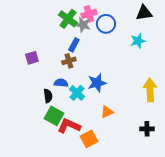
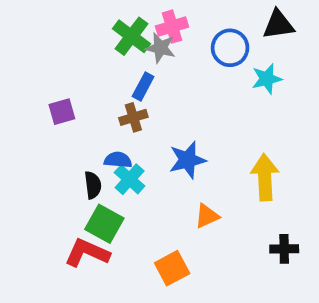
blue circle: (106, 24) -> (230, 48), moved
yellow arrow: (150, 90) -> (265, 177), moved
cyan cross: (77, 93) -> (130, 179), moved
red L-shape: (69, 126) -> (87, 253), moved

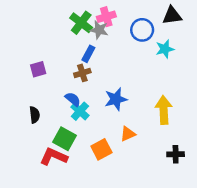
blue semicircle: (118, 160) -> (73, 99), turned 35
black semicircle: (93, 185) -> (35, 115), moved
orange square: (172, 268) -> (101, 149), moved

